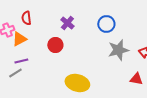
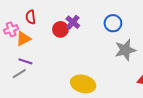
red circle: (55, 45) -> (60, 29), moved
purple line: (21, 61) -> (25, 61), turned 32

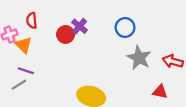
orange triangle: (23, 39) -> (24, 45), turned -49
gray star: (125, 50) -> (139, 58), turned -30

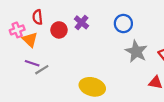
red circle: (66, 34) -> (59, 30), moved
gray line: (19, 85) -> (42, 70), moved

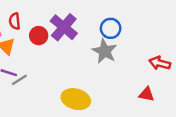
purple cross: (82, 22) -> (64, 27), size x1.6
gray star: (136, 51) -> (105, 51), moved

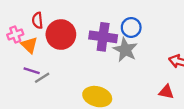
purple cross: (64, 27) -> (103, 37), moved, turned -32
red circle: (39, 36) -> (61, 35), size x1.6

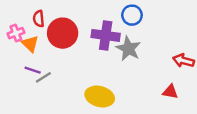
blue circle: (131, 27) -> (132, 15), moved

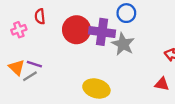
red circle: (63, 33) -> (76, 30), moved
orange triangle: (30, 44) -> (17, 67), moved
gray line: (43, 77) -> (30, 76), moved

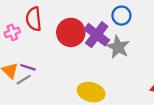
red semicircle: (40, 16) -> (34, 19), size x1.5
purple cross: (102, 32) -> (97, 35), turned 30

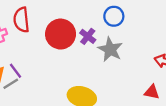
purple cross: (97, 35) -> (88, 36), size x0.6
purple line: (28, 67) -> (16, 71), turned 35

